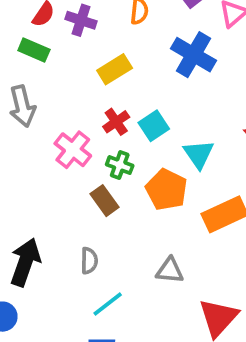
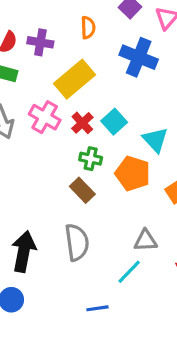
yellow rectangle: (115, 69) -> (74, 79), size x1.4
pink cross: (73, 150) -> (45, 117), moved
gray semicircle: (89, 261) -> (77, 242), size x1.6
cyan line: (108, 304) -> (129, 272), moved

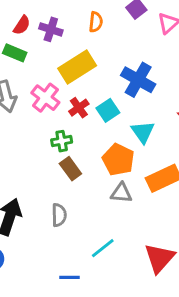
blue cross: (139, 57) -> (138, 80), moved
green cross: (91, 159) -> (62, 141), moved, turned -30
gray triangle: (146, 241) -> (121, 193), moved
gray semicircle: (77, 242) -> (59, 215), size x0.7

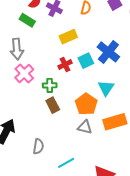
yellow rectangle: (77, 67) -> (68, 37), size x0.7
pink cross: (45, 98) -> (24, 73), moved
cyan square: (108, 110) -> (86, 61), moved
gray semicircle: (59, 215) -> (38, 146), moved

